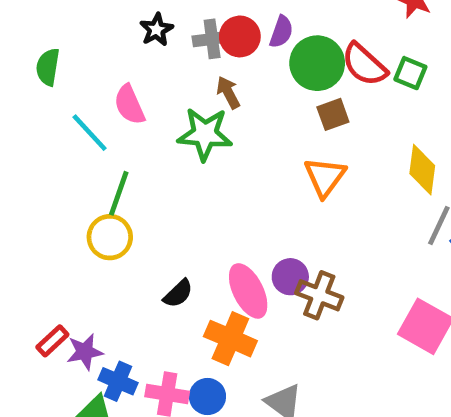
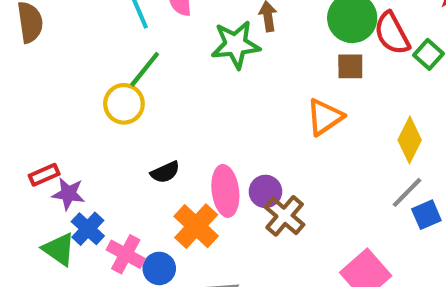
green star: (205, 134) -> (236, 45), turned -30

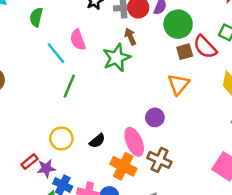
red semicircle: (392, 33) -> (205, 47), moved
yellow circle: (124, 104) -> (61, 138), moved
purple circle: (265, 191) -> (155, 117), moved
brown cross: (285, 216) -> (159, 160), moved

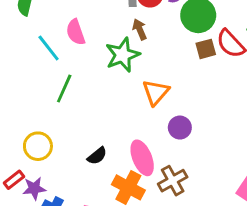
orange triangle: (178, 84) -> (156, 92), moved
purple circle: (155, 117) -> (180, 128), moved
yellow circle: (61, 138) -> (38, 146), moved
brown cross: (159, 160) -> (173, 181), turned 35

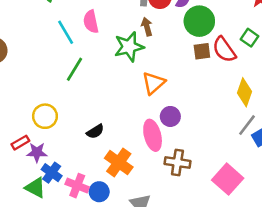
pink ellipse: (142, 158) -> (153, 135), moved
brown cross: (173, 181) -> (177, 162), moved, turned 30

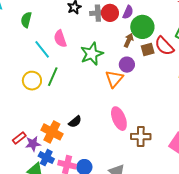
brown arrow: (147, 27) -> (129, 40), moved, turned 48
yellow circle: (45, 116) -> (32, 81), moved
purple circle: (170, 116) -> (127, 65), moved
orange cross: (119, 163) -> (52, 132), moved

